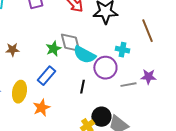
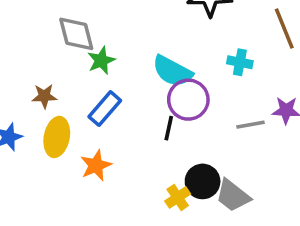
gray diamond: (70, 43) -> (76, 34), moved
green star: (53, 49) -> (101, 61), moved
brown star: (12, 50) -> (44, 96), moved
purple circle: (105, 68) -> (188, 100), moved

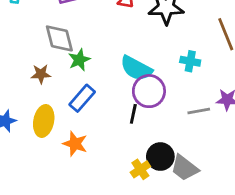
brown star: (44, 96) -> (41, 74), moved
orange star: (96, 165) -> (75, 144), turned -30

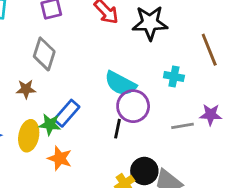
gray diamond: (59, 38) -> (44, 54), turned 32
green star: (79, 60) -> (50, 124), moved, turned 30

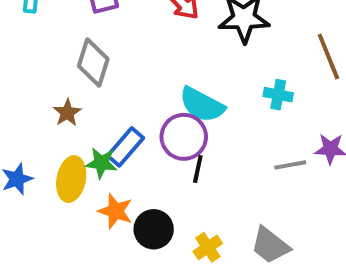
brown star: (26, 89) -> (67, 113), turned -30
purple circle: (133, 106) -> (184, 137), moved
black circle: (144, 171) -> (154, 229), moved

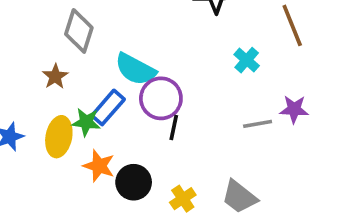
cyan cross: (278, 95) -> (247, 60), turned 30
cyan semicircle: (202, 105) -> (135, 69), moved

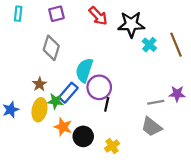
cyan cross: (247, 60) -> (149, 45), moved
cyan semicircle: (135, 69) -> (84, 70), turned 80
brown star: (55, 76) -> (39, 84), moved
gray trapezoid: (239, 197) -> (151, 127), moved

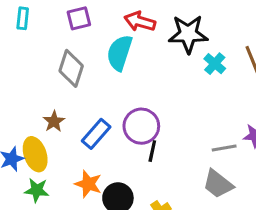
red arrow: (98, 16) -> (140, 21), turned 150
cyan semicircle: (84, 70) -> (119, 53), moved
green star: (55, 101) -> (37, 190), moved
yellow ellipse: (39, 110) -> (35, 154), moved, turned -30

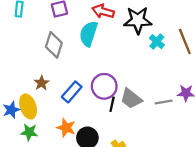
gray trapezoid: (218, 184) -> (131, 99), moved

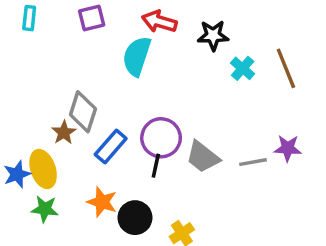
black star: (138, 20) -> (213, 35), size x0.7
gray diamond: (54, 45) -> (83, 112), moved
black line: (112, 104) -> (156, 166), moved

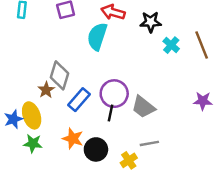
gray line: (253, 162) -> (149, 143), moved

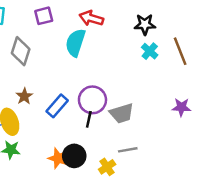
black star: (151, 22) -> (145, 24), moved
gray diamond: (60, 75) -> (21, 51), moved
gray trapezoid: (143, 107) -> (122, 113), turned -55
orange star: (73, 139) -> (58, 158), moved

